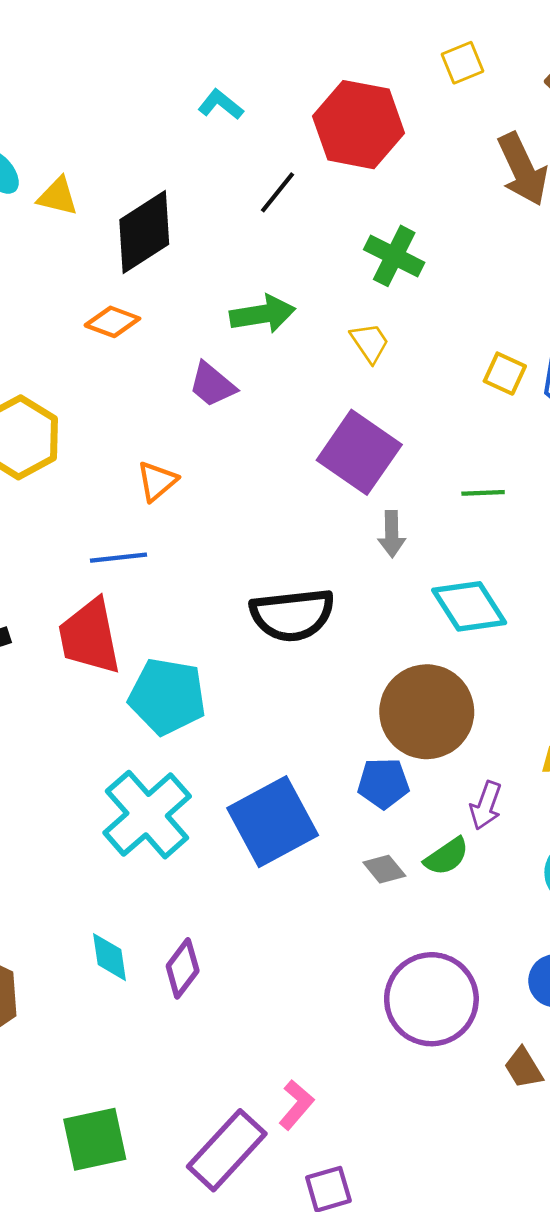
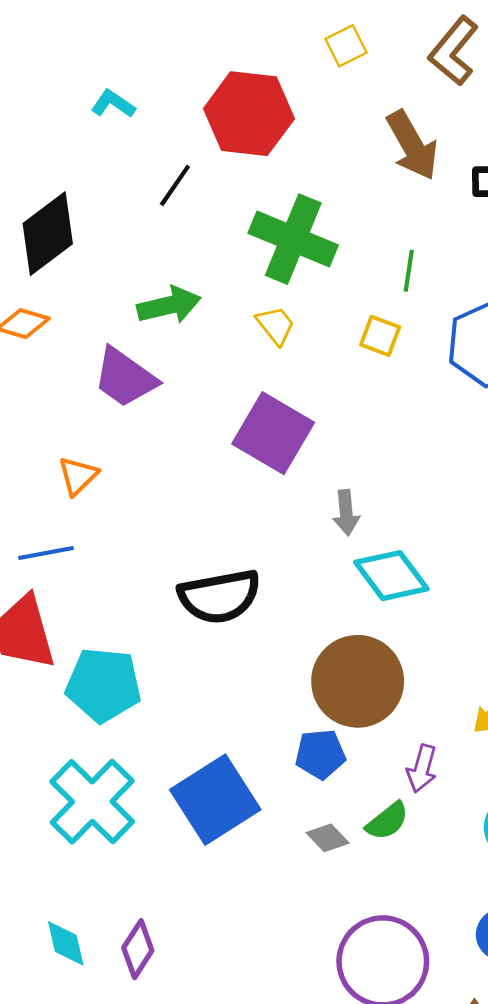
green cross: (394, 256) -> (293, 239), size x1.5
yellow square: (505, 374) -> (380, 336), moved
purple trapezoid: (212, 385) -> (125, 378), size x1.4
green line: (483, 493) -> (409, 271), moved, turned -75
gray arrow: (392, 534) -> (346, 513), moved

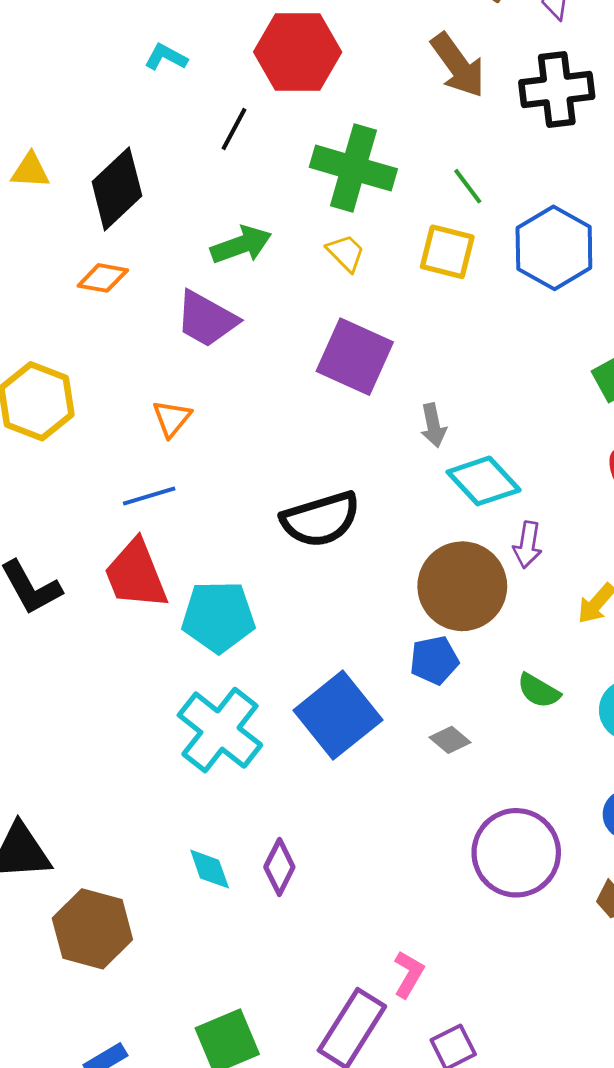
green line: (409, 271) -> (468, 186), turned -39
yellow square: (380, 336) -> (447, 252), size x1.4
purple arrow: (422, 769) -> (528, 545), moved
green semicircle: (387, 821) -> (539, 691), moved, turned 75

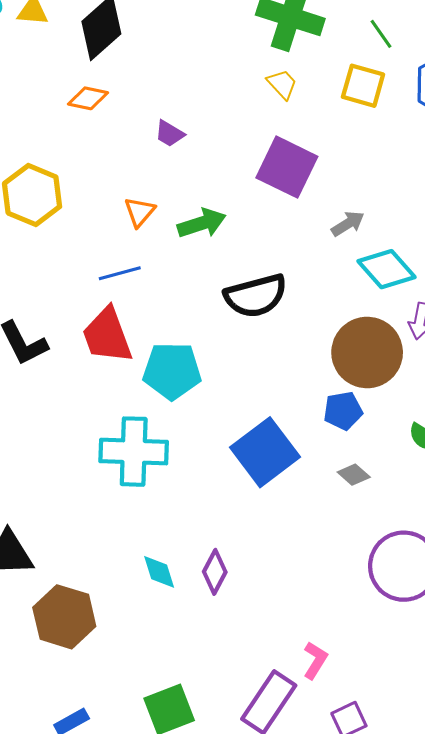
green arrow: (241, 245) -> (202, 223), moved
purple trapezoid: (206, 319) -> (170, 134), size x0.6
gray arrow: (433, 425) -> (348, 224), turned -112
cyan cross: (220, 730) -> (134, 452), moved, turned -38

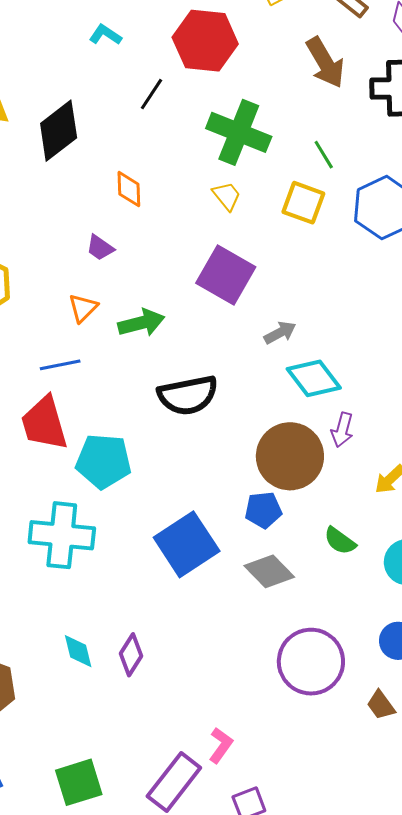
orange diamond: (88, 98) -> (129, 189), moved, turned 72
purple trapezoid: (170, 134) -> (100, 248), moved
gray diamond: (354, 475) -> (269, 571), size x1.6

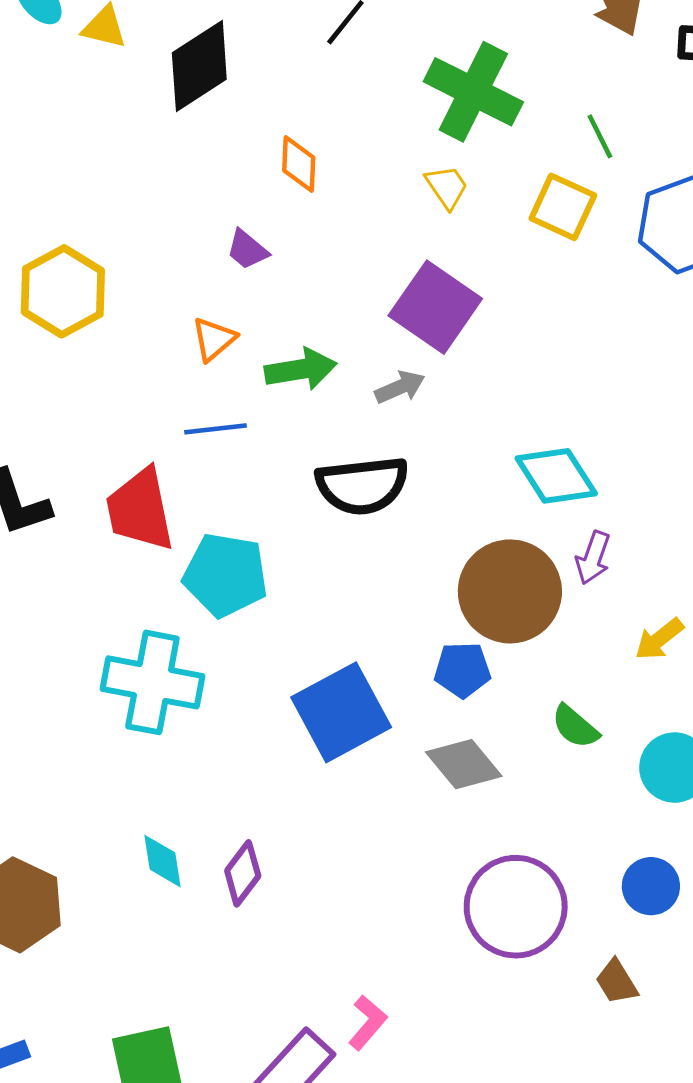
gray arrow: (280, 333) -> (400, 387), moved
blue line: (60, 365) -> (216, 429), moved

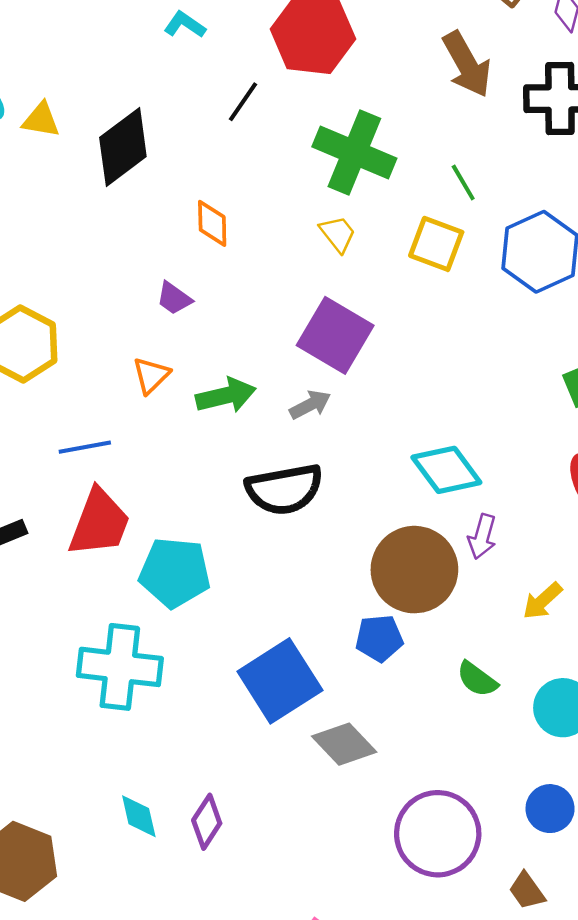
blue line: (216, 429) -> (85, 447), moved
red trapezoid: (140, 510) -> (99, 523), turned -144
gray diamond: (464, 764) -> (344, 744), moved

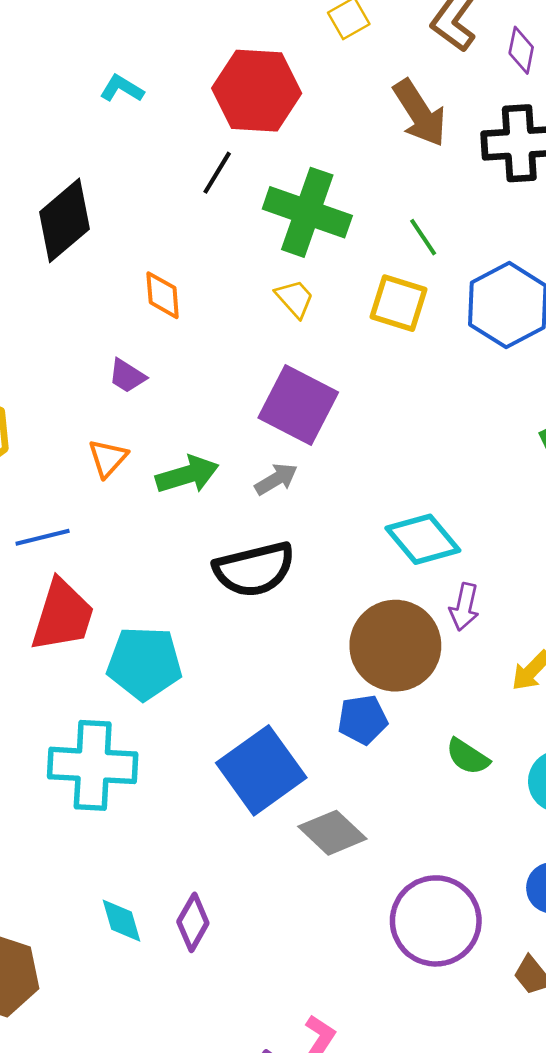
black line: (243, 102) -> (217, 173), moved

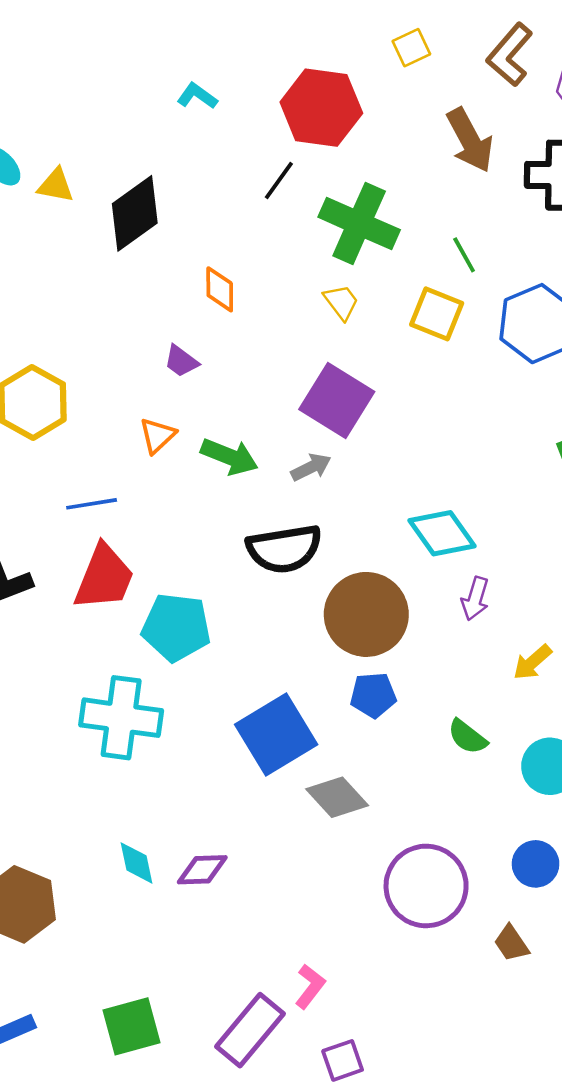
green arrow: (187, 475) -> (229, 457), turned 34
brown circle: (395, 646) -> (366, 614), moved
purple diamond: (193, 922) -> (202, 870), turned 54

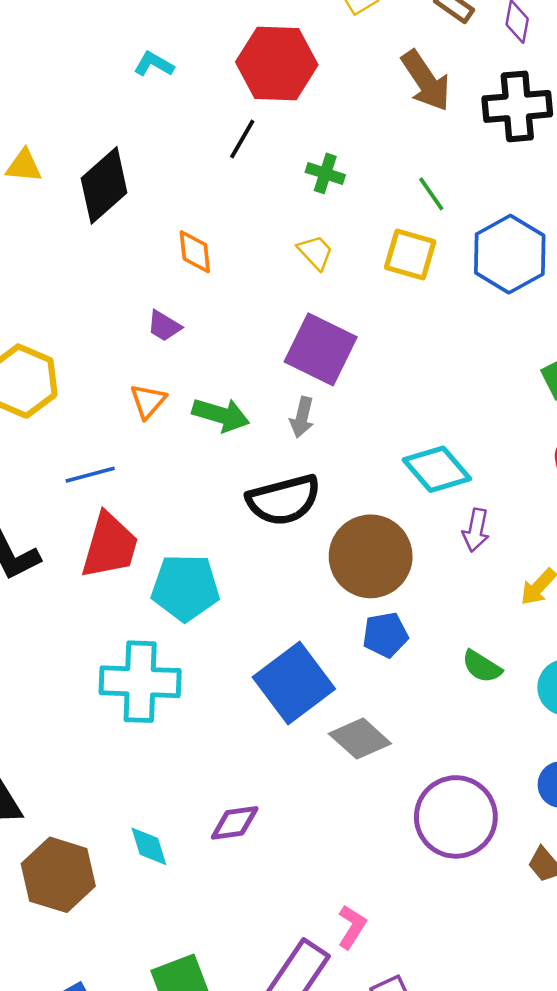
green cross: (359, 223) -> (325, 173), size x0.5
gray arrow: (311, 467) -> (302, 417), turned 135
cyan diamond: (136, 863) -> (149, 846), moved

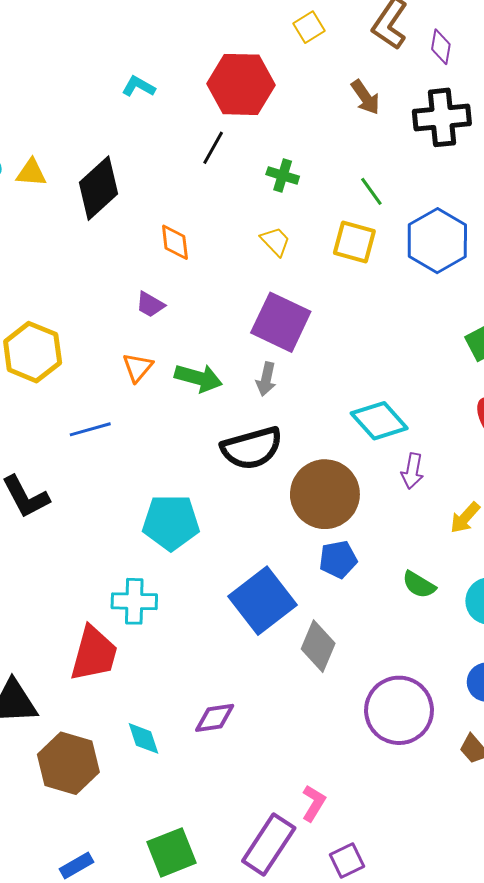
brown arrow: (426, 81) -> (365, 97), size x0.7
red trapezoid: (110, 546) -> (94, 654), moved
cyan cross: (140, 682) -> (134, 601), size x0.7
gray diamond: (360, 739) -> (318, 646), turned 72

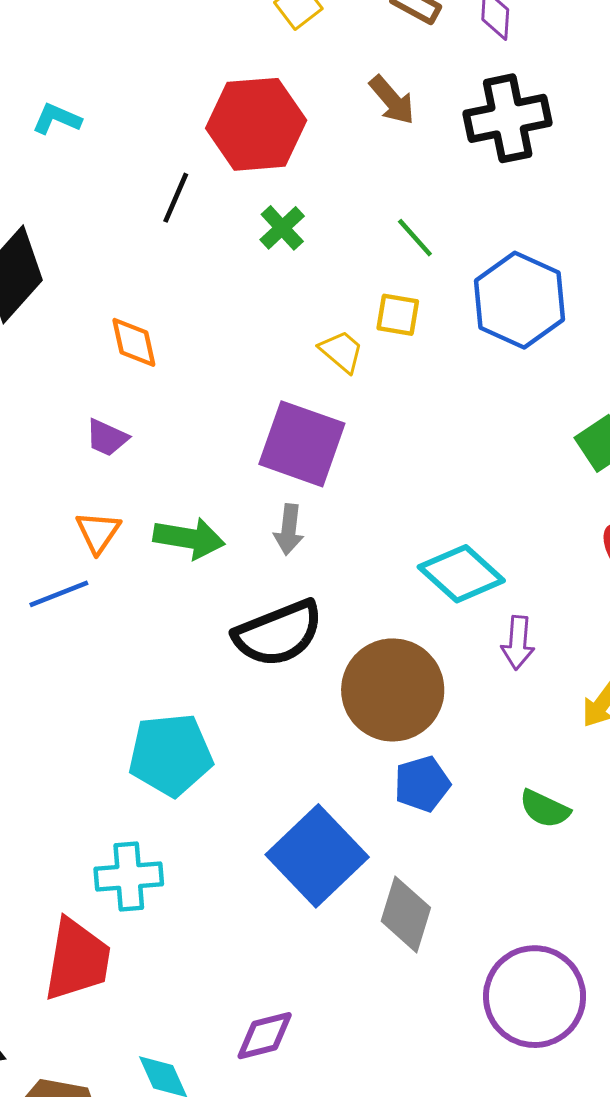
red hexagon: (241, 84) -> (256, 124), moved
green cross: (283, 175) -> (282, 228), turned 36
yellow trapezoid: (275, 241) -> (341, 351), moved
yellow square: (354, 242) -> (398, 315), size x0.7
blue line: (90, 429) -> (59, 594), moved

